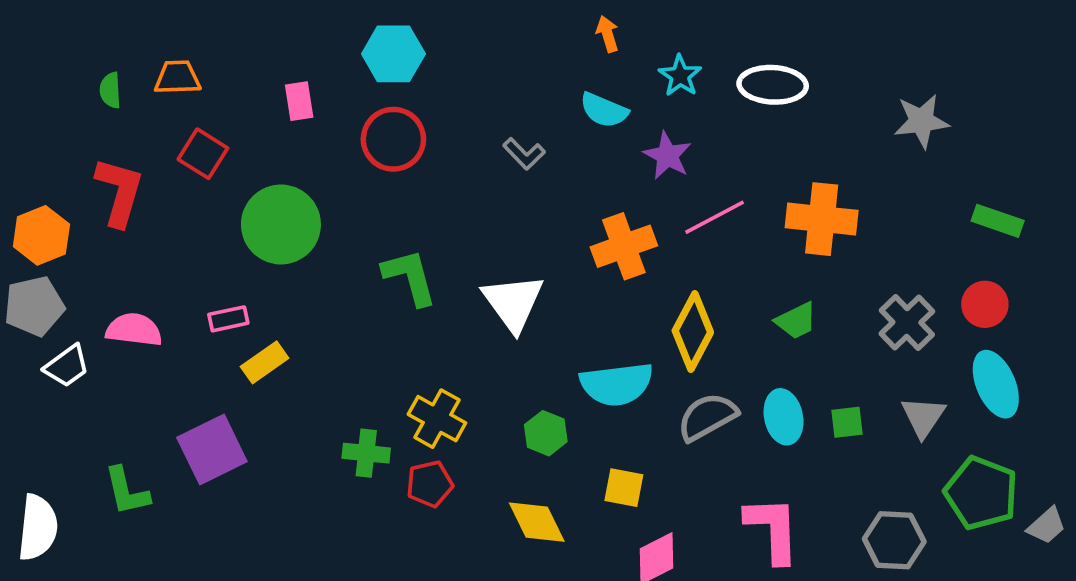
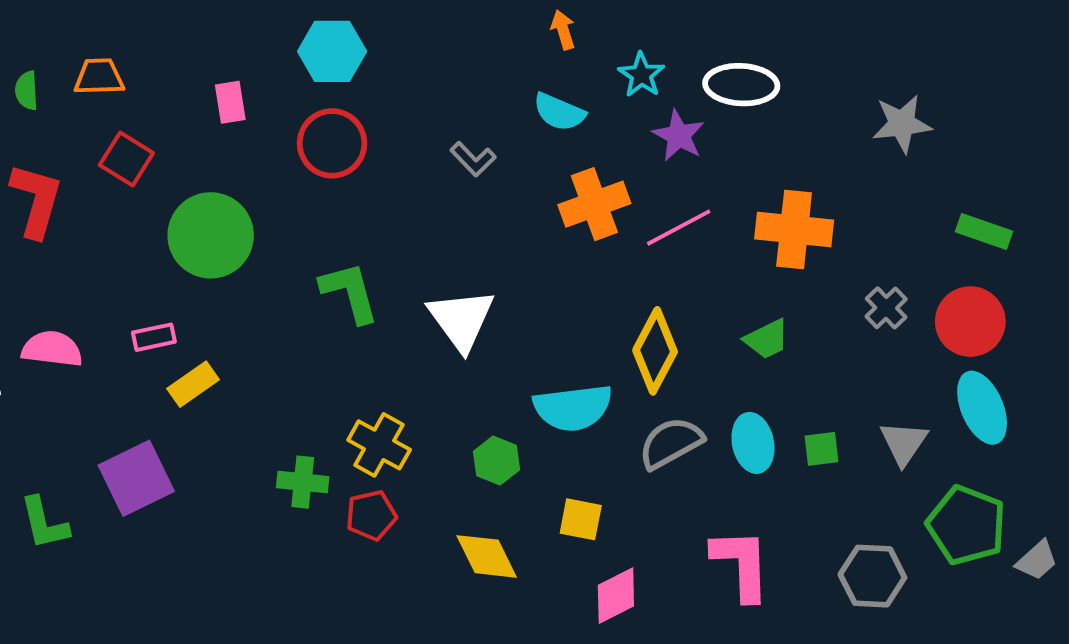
purple star: (667, 156) -> (679, 136), moved
orange cross: (624, 246) -> (594, 204), moved
red circle: (985, 304) -> (970, 322), size x1.4
gray cross: (907, 322) -> (886, 308), moved, size x0.7

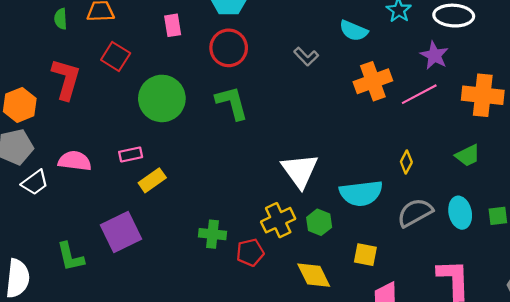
purple star: (679, 136) -> (434, 55), moved
green L-shape: (350, 292) -> (232, 103), moved
white triangle: (461, 320) -> (300, 171), moved
yellow diamond: (655, 351) -> (406, 162), size x0.5
yellow cross: (379, 445) -> (278, 220), moved, turned 36

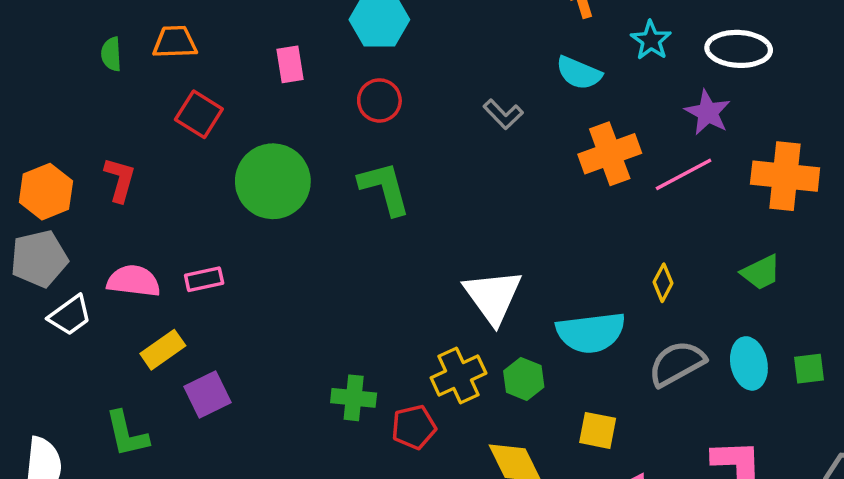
red circle: (229, 48) -> (379, 100), size x0.7
red L-shape: (66, 79) -> (120, 180), moved, size x0.7
pink rectangle: (131, 154) -> (204, 279), moved
yellow rectangle: (152, 180) -> (163, 350), moved
purple square: (121, 232) -> (208, 394), size x0.7

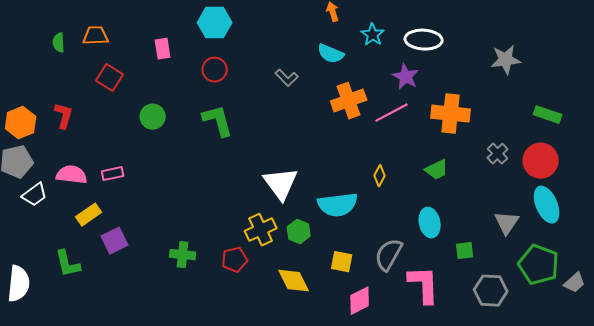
green circle: (273, 181) -> (153, 117), size x0.6
gray semicircle: (677, 363) -> (389, 255), moved, turned -32
green square: (809, 369) -> (465, 251), moved
green cross: (354, 398) -> (183, 255), moved

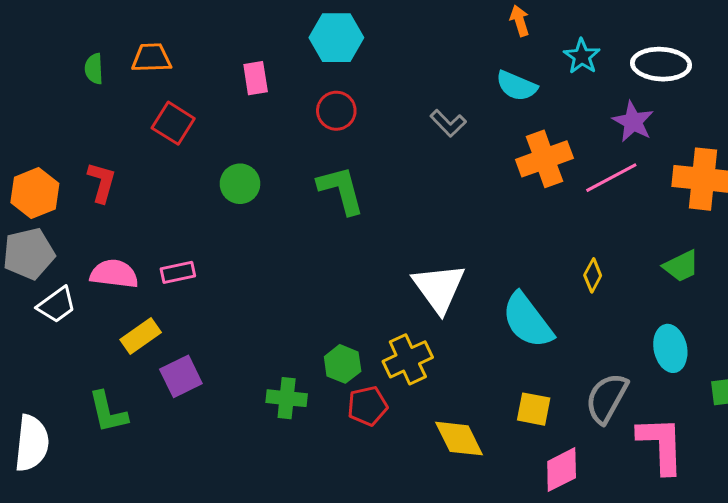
cyan semicircle: (338, 205) -> (527, 320), turned 60
green hexagon: (299, 232) -> (343, 364), moved

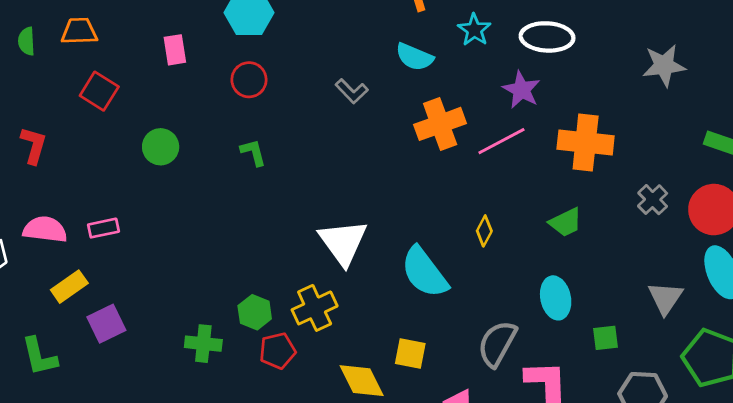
green L-shape: (341, 190) -> (253, 152), size x0.6
yellow square: (534, 409) -> (410, 354), moved

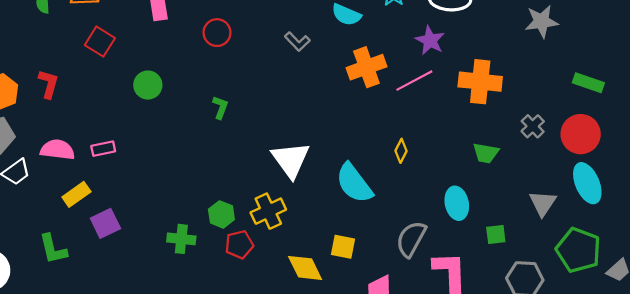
green L-shape: (253, 152) -> (220, 107), moved, turned 35
green trapezoid: (566, 222) -> (486, 153), moved, turned 36

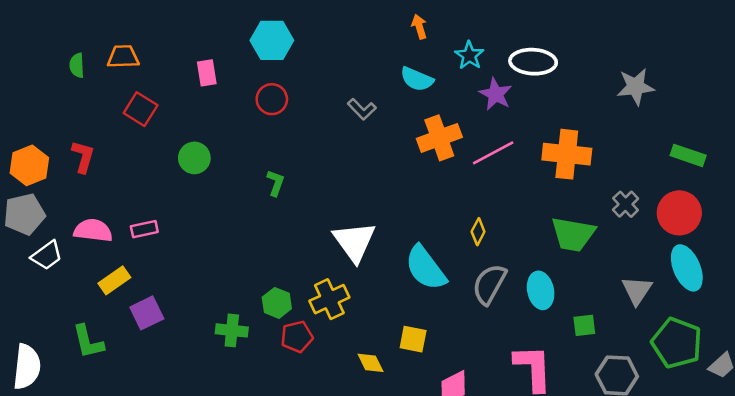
purple star: (430, 40) -> (496, 94), moved
green trapezoid: (486, 153) -> (573, 234), size x1.5
gray semicircle: (411, 239) -> (489, 284), moved
yellow diamond: (305, 268) -> (371, 363), size x0.7

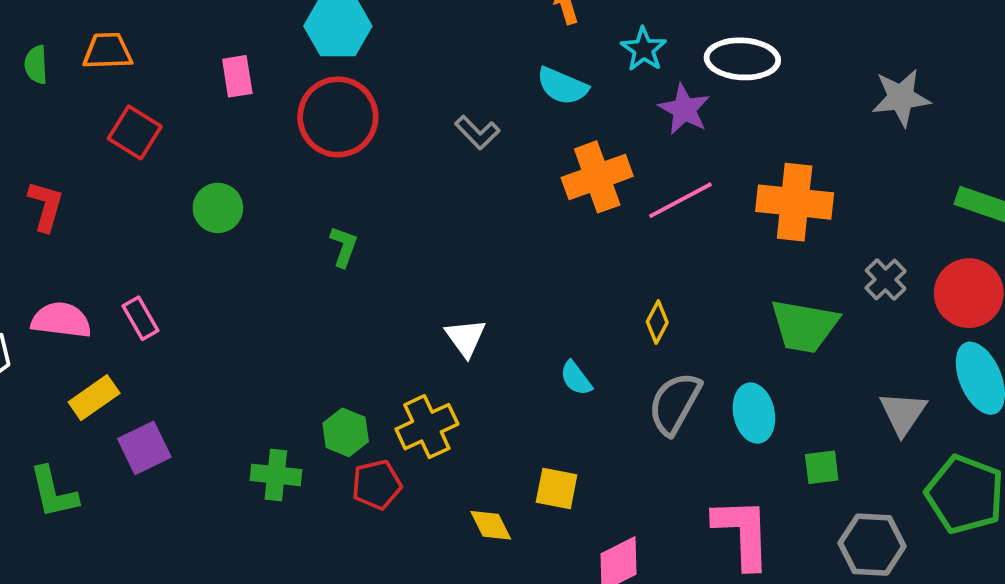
red circle: (272, 99) -> (338, 117), size x1.6
pink rectangle: (144, 229) -> (141, 318), turned 72
white triangle: (354, 242) -> (466, 338), size x0.6
cyan semicircle: (426, 268) -> (576, 378), size x0.5

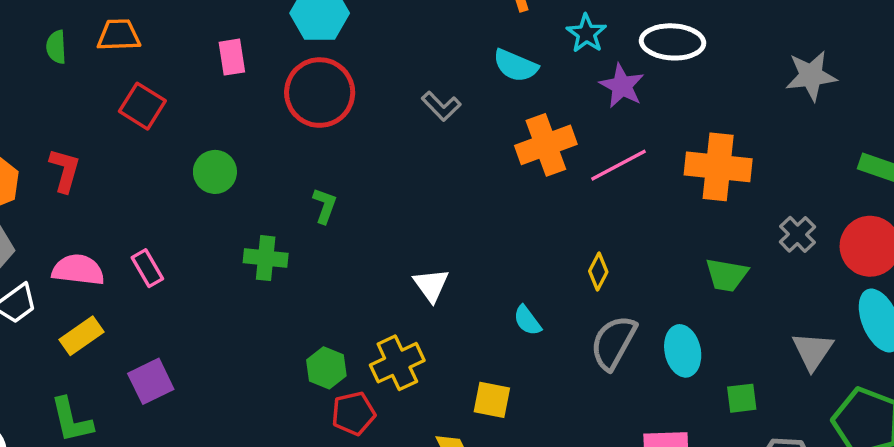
green trapezoid: (804, 326) -> (727, 275), size x0.7
yellow rectangle: (94, 398) -> (82, 336), moved
green cross: (276, 475) -> (266, 258), moved
yellow square: (557, 489) -> (492, 400), moved

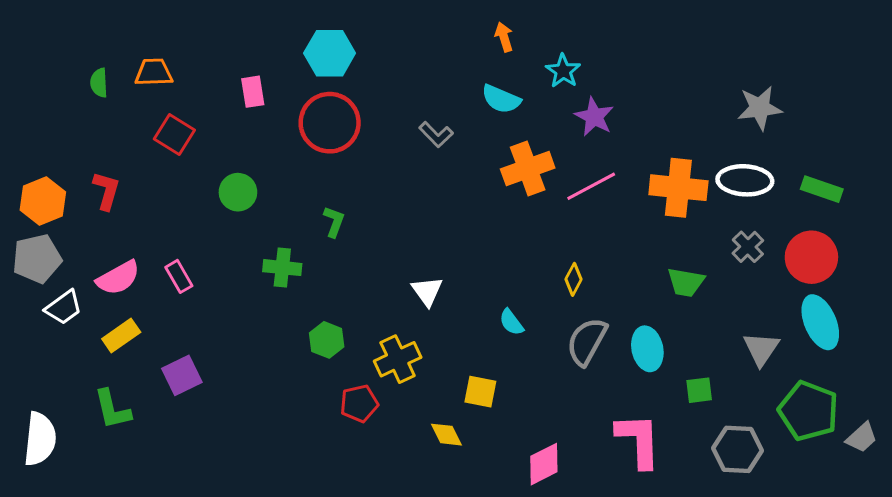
white ellipse: (673, 42) -> (745, 180), moved
pink semicircle: (78, 270) -> (118, 278), turned 144
green hexagon: (326, 368) -> (327, 340), moved

